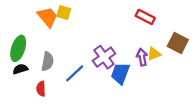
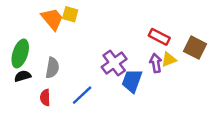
red rectangle: (145, 17) -> (159, 37), moved
blue line: (75, 73) -> (82, 95), moved

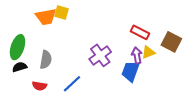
orange trapezoid: (52, 19) -> (46, 17), turned 120
blue trapezoid: (132, 81) -> (131, 71), moved
red semicircle: (45, 97) -> (40, 86), turned -80

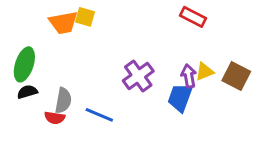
red rectangle: (140, 32) -> (193, 17), moved
brown square: (171, 42) -> (236, 76), moved
gray semicircle: (46, 60) -> (63, 100), moved
blue line: (72, 84) -> (99, 115), turned 66

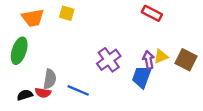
orange trapezoid: (63, 23) -> (33, 18), moved
black semicircle: (27, 92) -> (25, 95), moved

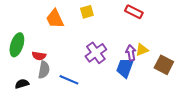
yellow square: (67, 13) -> (87, 12), moved, turned -32
orange trapezoid: (33, 18) -> (55, 19), moved, turned 75
brown square: (186, 60) -> (164, 65), moved
red semicircle: (43, 93) -> (39, 56), moved

